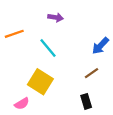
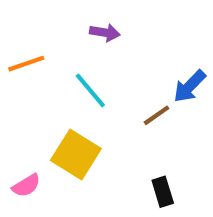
brown line: (92, 73) -> (157, 115), moved
pink semicircle: (22, 104) -> (26, 186), moved

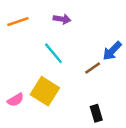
orange line: (26, 64) -> (18, 22), moved
pink semicircle: (26, 186) -> (16, 100), moved

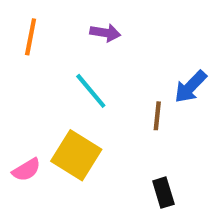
orange line: (18, 22) -> (31, 37), turned -60
brown line: (93, 68) -> (157, 116), turned -49

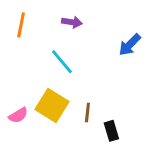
blue arrow: (190, 87) -> (130, 45), moved
brown line: (157, 116) -> (87, 112), moved

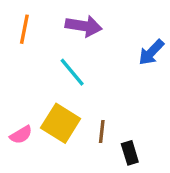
purple arrow: (72, 22) -> (84, 26), size x1.5

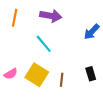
pink semicircle: (21, 135) -> (11, 74), moved
black rectangle: (130, 153) -> (91, 74), moved

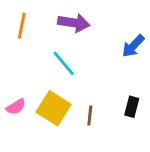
black rectangle: (91, 74) -> (132, 107), turned 32

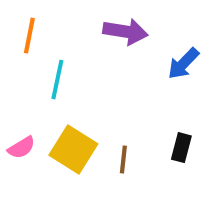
purple arrow: (74, 23) -> (125, 32), moved
cyan line: (64, 63) -> (57, 80), moved, turned 52

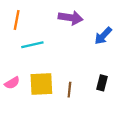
cyan line: (57, 80) -> (32, 45), turned 65
yellow square: (73, 150) -> (41, 84), turned -35

